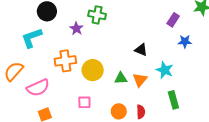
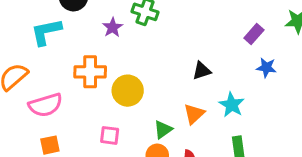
black triangle: (141, 50) -> (202, 71), turned -48
green triangle: (121, 78) -> (163, 130), moved, turned -40

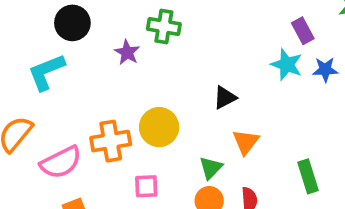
purple rectangle: (254, 34) -> (303, 31), turned -60
black triangle: (202, 71) -> (225, 98), moved
orange cross: (90, 72) -> (111, 141), moved
cyan star: (232, 105) -> (287, 65), moved

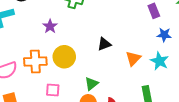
purple star: (127, 52) -> (50, 26), moved
cyan star: (287, 65) -> (159, 61), moved
orange triangle: (246, 142) -> (133, 58), moved

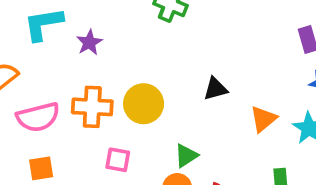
purple star: (50, 26) -> (89, 42), moved

